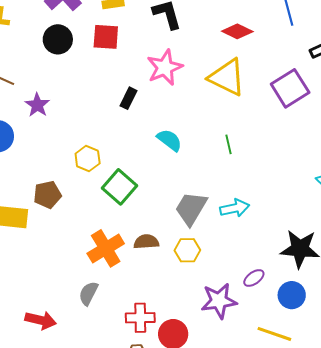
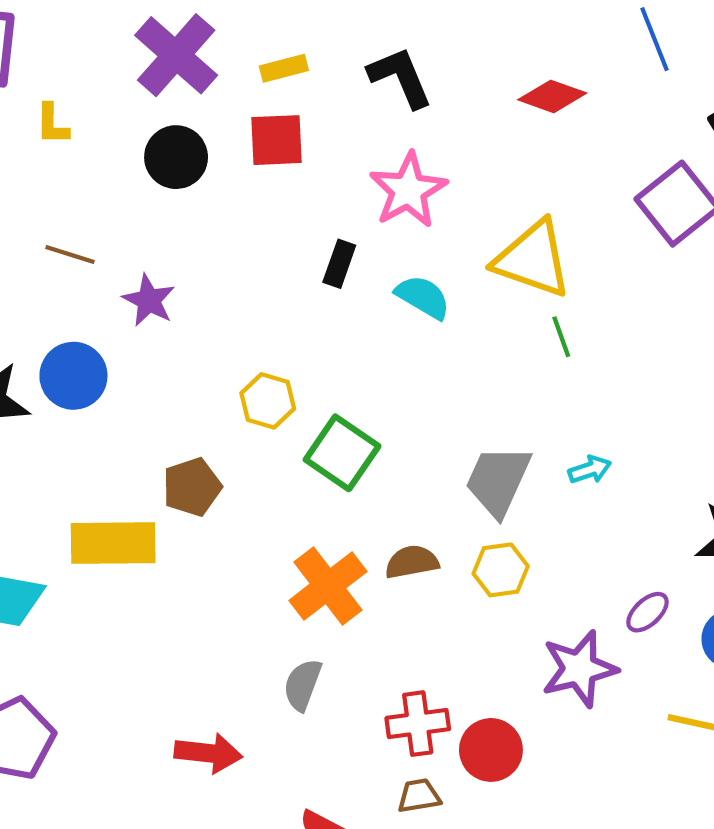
yellow triangle: (227, 77) -> (533, 259), moved
cyan semicircle: (169, 140) -> (423, 297), moved
cyan arrow: (235, 208) -> (590, 470), size x0.7

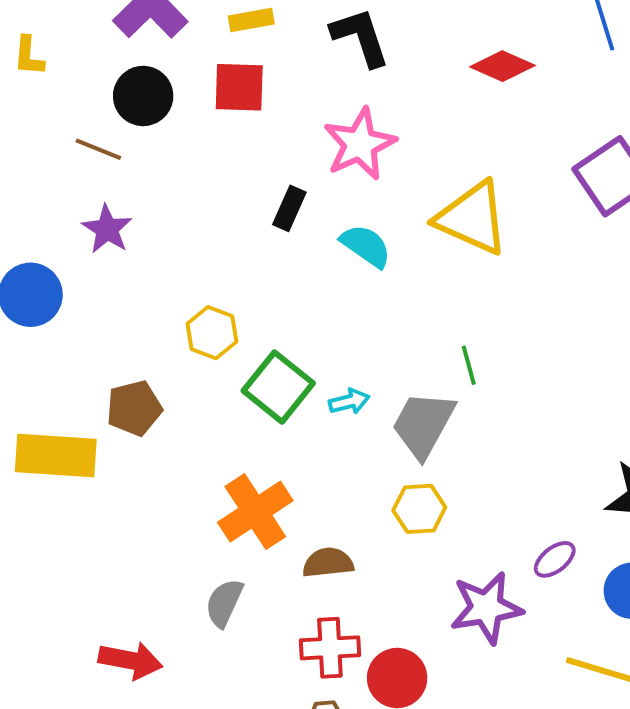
brown line: (70, 255) -> (98, 149), moved
green line: (561, 337) -> (469, 365), moved
cyan arrow: (590, 470) -> (349, 401), moved
brown semicircle: (412, 562) -> (328, 563), moved

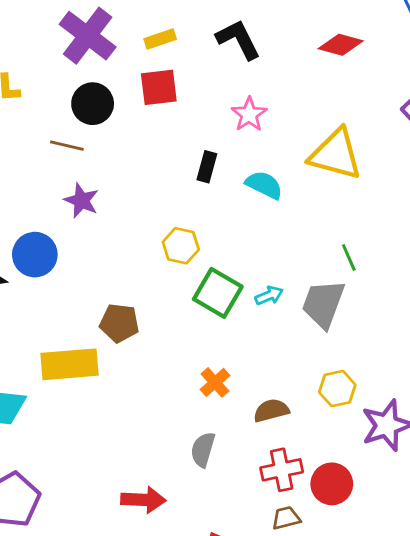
pink star: (360, 144) -> (249, 114), size x0.7
yellow hexagon: (212, 333) -> (181, 246), moved
brown pentagon: (134, 408) -> (119, 323), turned 30
yellow hexagon: (419, 509) -> (337, 389), moved
orange cross: (255, 512) -> (215, 382), size x0.6

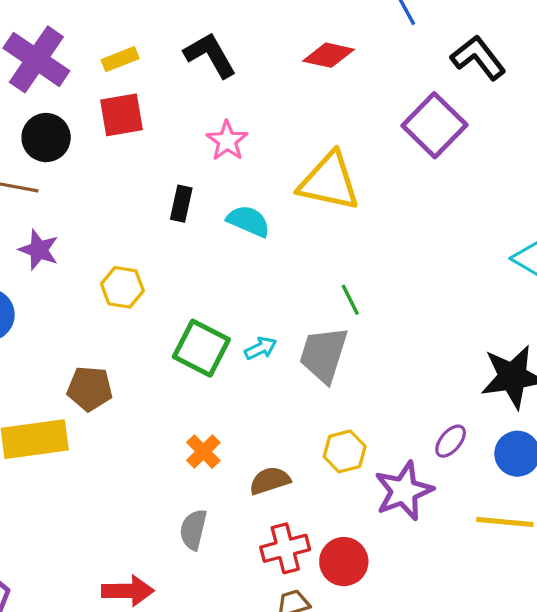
yellow hexagon: (181, 246) -> (122, 287), moved

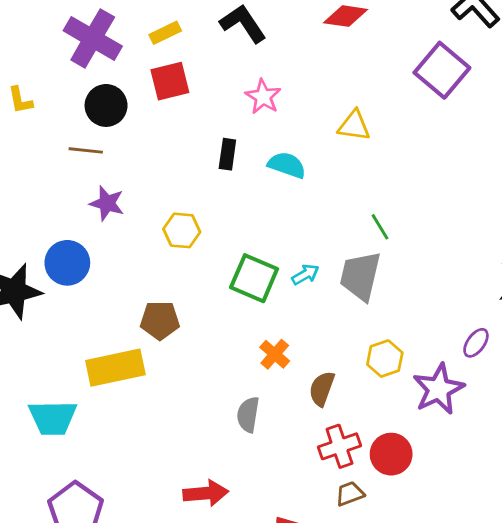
yellow triangle: (329, 182) -> (354, 126), size x0.6
orange cross: (203, 452) -> (275, 354), moved
brown semicircle: (270, 481) -> (322, 389), turned -48
gray semicircle: (193, 530) -> (248, 415), moved

